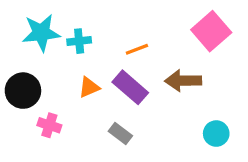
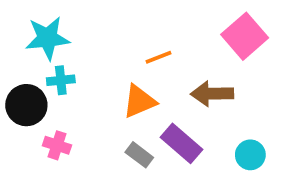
cyan cross: (79, 41) -> (61, 80), moved
orange triangle: (89, 87) -> (139, 101), moved, size x1.4
purple rectangle: (130, 87) -> (181, 143), moved

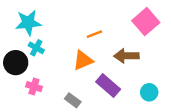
cyan cross: (61, 80) -> (36, 48), turned 35
gray rectangle: (139, 155) -> (73, 100), moved

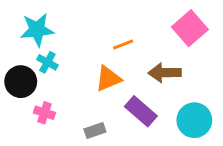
cyan circle: (149, 92) -> (194, 120), size x1.5
gray rectangle: (73, 100) -> (95, 131), turned -56

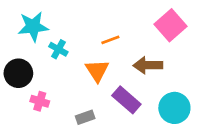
cyan cross: (47, 62) -> (58, 49), moved
orange triangle: (108, 79) -> (97, 71), turned -40

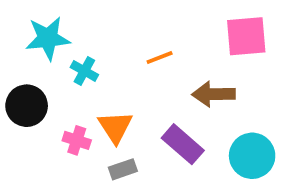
pink square: (170, 25) -> (246, 36), turned 36
orange triangle: (97, 71) -> (115, 127), moved
pink cross: (40, 101) -> (77, 140), moved

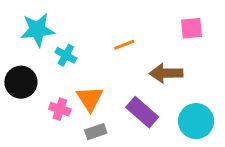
pink square: (246, 36) -> (192, 28), size x0.7

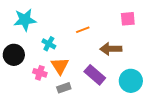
cyan cross: (66, 55) -> (49, 44), moved

